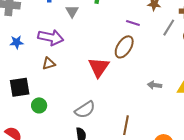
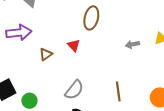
brown triangle: (49, 63) -> (46, 54), moved
red triangle: (99, 67) -> (74, 45), size x0.6

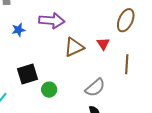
brown triangle: (46, 54) -> (74, 47), size x1.5
brown line: (118, 91) -> (127, 64), moved

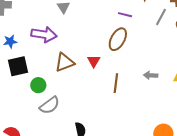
black square: (27, 74) -> (18, 66), moved
gray semicircle: (95, 88) -> (50, 105), moved
green circle: (49, 90) -> (38, 85), moved

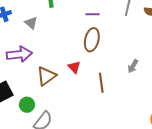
gray arrow: (151, 75) -> (133, 66), turned -48

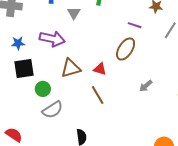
gray arrow: (133, 66) -> (146, 86), moved
red triangle: (74, 67) -> (100, 69), turned -48
brown line: (101, 83) -> (98, 95), moved, turned -42

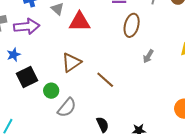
purple arrow: (52, 39) -> (27, 26), moved
brown ellipse: (126, 49) -> (132, 25), moved
red triangle: (100, 69) -> (80, 22), moved, size x1.6

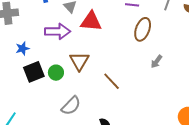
purple arrow: (27, 26) -> (58, 31), moved
brown triangle: (71, 62) -> (79, 61), turned -30
green circle: (51, 91) -> (56, 73), moved

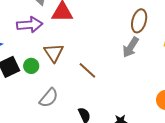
brown ellipse: (143, 29) -> (139, 21), moved
gray arrow: (157, 62) -> (131, 47), size x1.5

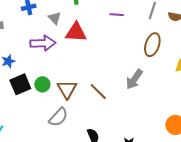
gray arrow: (131, 47) -> (134, 79), moved
brown triangle: (54, 53) -> (67, 89), moved

